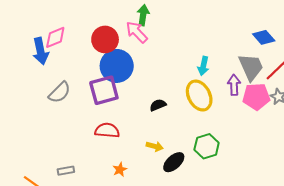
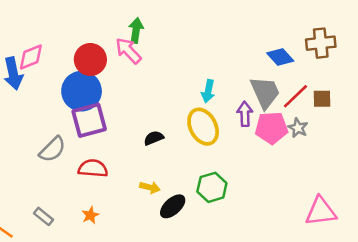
blue circle: (117, 66) -> (82, 91), moved
gray semicircle: (60, 92) -> (52, 149), moved
orange star: (120, 170) -> (90, 215), moved
gray rectangle: (66, 171) -> (44, 216), turned 49

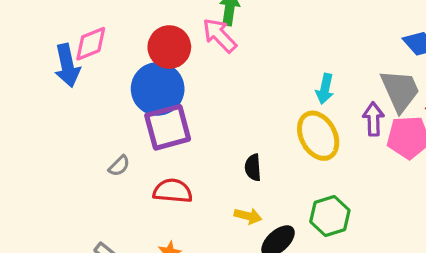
black semicircle: (154, 138) -> (253, 167), moved, turned -72
gray semicircle: (52, 149) -> (119, 166), size x0.6

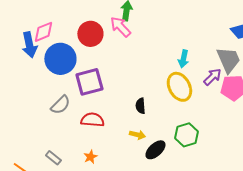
blue circle: (158, 89) -> (60, 59), moved
purple arrow: (373, 119) -> (212, 77), turned 48
gray semicircle: (119, 166) -> (60, 105), size x1.5

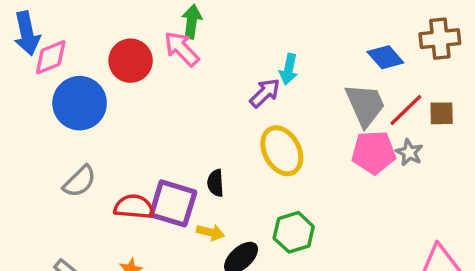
blue arrow: (29, 45) -> (27, 33), moved
cyan arrow: (183, 59) -> (289, 69), moved
purple arrow: (212, 77) -> (265, 93), moved
purple square: (89, 82) -> (173, 203), moved, turned 32

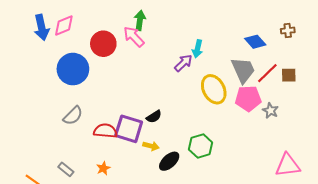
brown cross: (440, 39) -> (288, 31), size x0.6
pink diamond: (51, 57) -> (64, 25), moved
yellow ellipse: (282, 151) -> (214, 89), moved
gray star: (409, 152) -> (270, 111), moved
black semicircle: (216, 183) -> (154, 117), turned -119

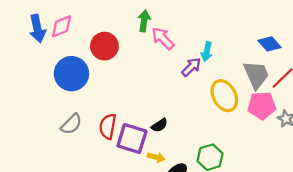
pink arrow: (134, 37) -> (163, 38), moved
red semicircle: (105, 131) -> (108, 126), moved, turned -85

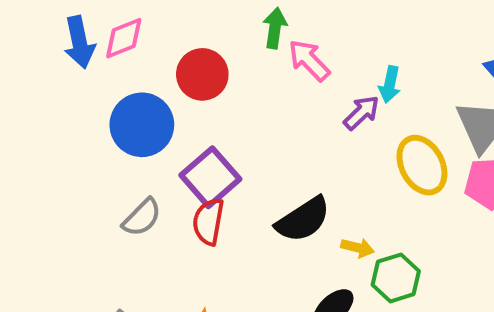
black semicircle: (159, 125) -> (303, 219), size x1.8
purple square: (132, 138) -> (210, 177), moved, turned 32
yellow arrow: (156, 157) -> (357, 248), moved

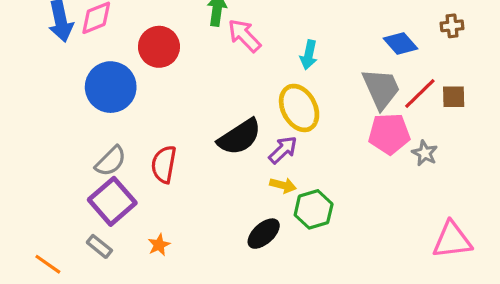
purple arrow: (362, 113) -> (283, 150), moved
yellow ellipse: (422, 165) -> (299, 108), moved
purple square: (210, 177) -> (112, 201), moved
black semicircle: (303, 219) -> (239, 137), moved

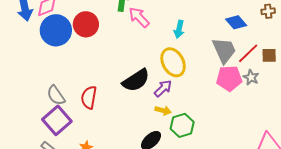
blue circle: (111, 87) -> (56, 30), moved
gray star: (425, 153) -> (251, 77), moved
gray semicircle: (111, 161) -> (56, 95), turned 100

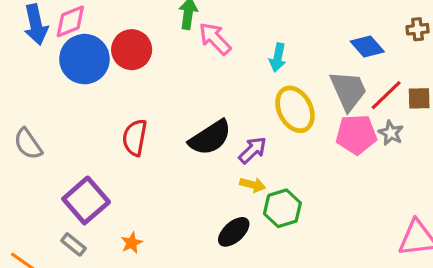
yellow ellipse: (173, 62) -> (295, 109), moved
gray semicircle: (56, 95) -> (28, 144), moved
red semicircle: (89, 97) -> (135, 138), moved

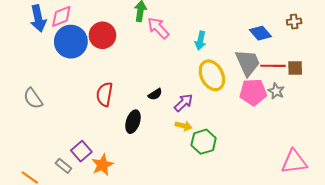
red line: (386, 95) -> (273, 66), turned 45
black semicircle: (210, 138) -> (155, 94), size x0.5
purple square: (86, 200) -> (81, 151), moved, size x0.7
black ellipse: (234, 232) -> (133, 122), moved, turned -30
orange star: (132, 243) -> (102, 165), size x1.5

